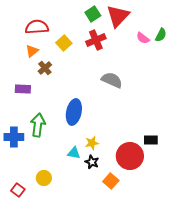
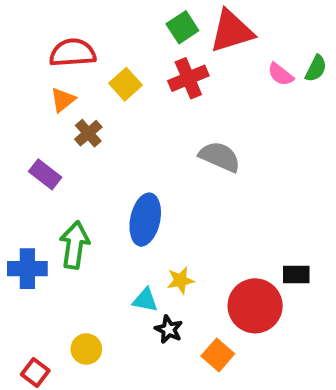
red triangle: (118, 16) -> (232, 31), turned 30
purple rectangle: (23, 89) -> (45, 174), turned 35
black star: (92, 162) -> (169, 329), moved

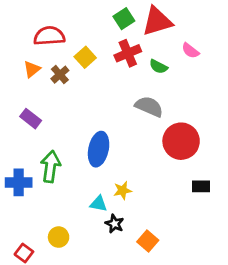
green semicircle: (316, 68) -> (158, 67), moved, turned 90
orange triangle: (63, 100) -> (32, 69), moved
brown cross: (88, 133) -> (60, 75), moved
red circle: (255, 306) -> (181, 141), moved

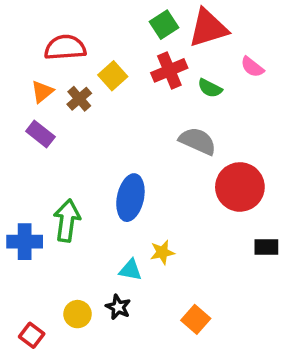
purple rectangle: (31, 119) -> (40, 134), moved
black star: (114, 224) -> (118, 307), moved

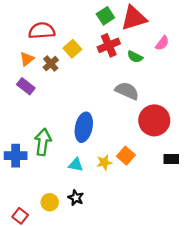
pink semicircle: (252, 67) -> (162, 43), turned -91
cyan triangle: (130, 270) -> (76, 165), moved
orange square: (196, 319) -> (126, 156), moved

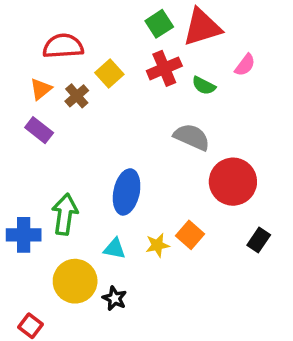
black rectangle: (171, 159) -> (259, 240), turned -56
yellow circle: (50, 202) -> (75, 281), moved, size x1.6

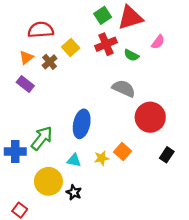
green arrow: (65, 214) -> (42, 138), turned 30

